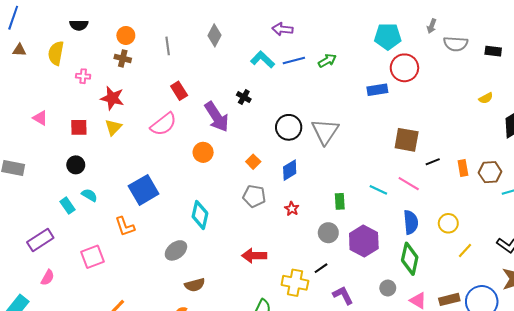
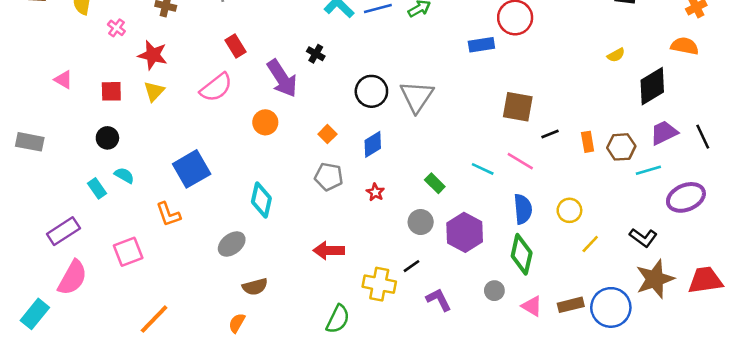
pink cross: (83, 76) -> (116, 28), turned 32
green rectangle: (340, 201) -> (435, 183), turned -42
pink semicircle: (48, 278) -> (72, 278), size x1.8

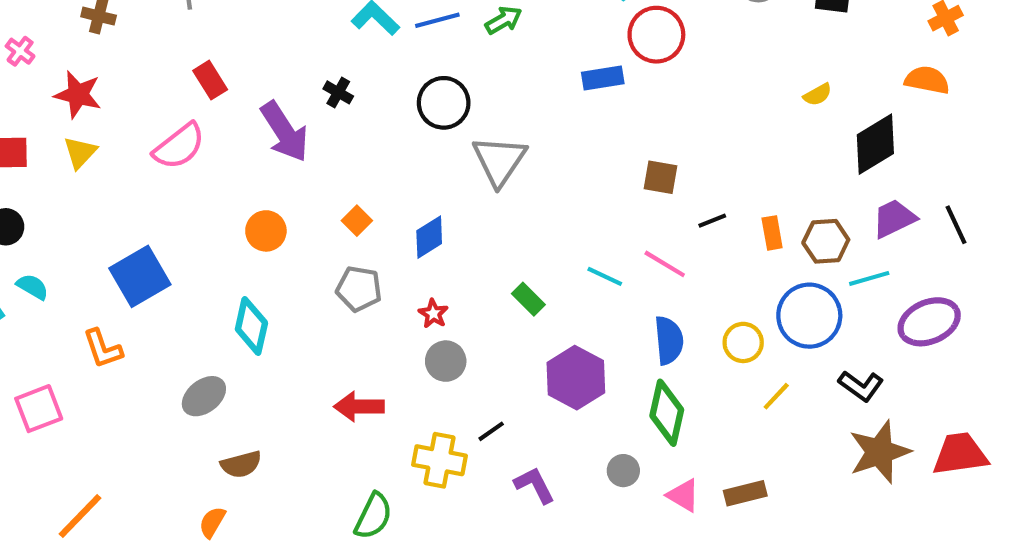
black circle: (371, 91) -> (444, 103), moved
brown square: (518, 107) -> (661, 177), size x0.7
orange circle: (265, 122) -> (266, 231), moved
gray circle: (421, 222) -> (446, 361), moved
blue circle: (611, 307) -> (809, 316), moved

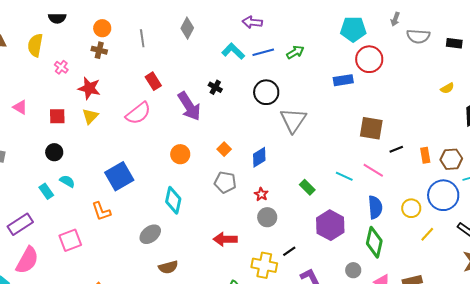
brown square: (661, 177) -> (371, 128), size x1.4

